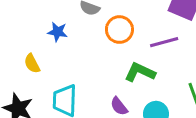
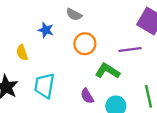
orange circle: (119, 30) -> (85, 44), moved

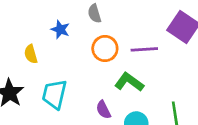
gray semicircle: (74, 14) -> (94, 14), turned 42
purple line: (130, 49) -> (144, 49), moved

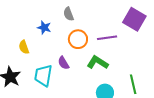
purple semicircle: (103, 110) -> (64, 63), moved

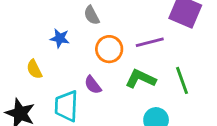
green line: (133, 84) -> (182, 80), moved

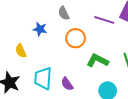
purple line: (150, 42) -> (104, 20), moved, turned 30
purple semicircle: (93, 85) -> (67, 84), moved

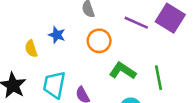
blue star: (40, 29) -> (57, 35), moved

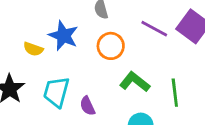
blue star: (57, 35) -> (63, 36), size x1.5
yellow semicircle: (31, 49) -> (33, 49), turned -56

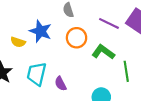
green L-shape: (135, 82) -> (103, 52), moved

